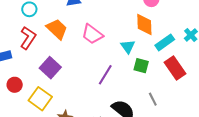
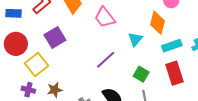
green square: (141, 66) -> (141, 74), moved
red circle: (15, 85) -> (16, 44), size x1.5

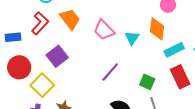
cyan triangle: (135, 39) -> (132, 38), moved

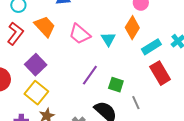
orange diamond: (157, 29) -> (132, 28), turned 30
green square: (147, 82) -> (116, 85), moved
yellow square: (42, 85) -> (36, 93), moved

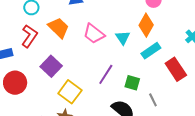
cyan rectangle: (151, 47) -> (151, 51), moved
yellow square: (36, 93) -> (70, 92), moved

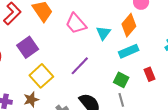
red rectangle: (176, 69) -> (149, 74), size x0.6
green square: (132, 83) -> (121, 80), moved

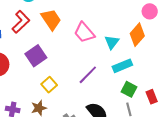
cyan rectangle: (129, 51) -> (122, 66), moved
red rectangle: (149, 74) -> (152, 97), moved
yellow square: (41, 76) -> (49, 85), size x0.7

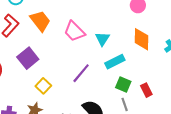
orange diamond: (137, 35) -> (141, 39), moved, turned -35

